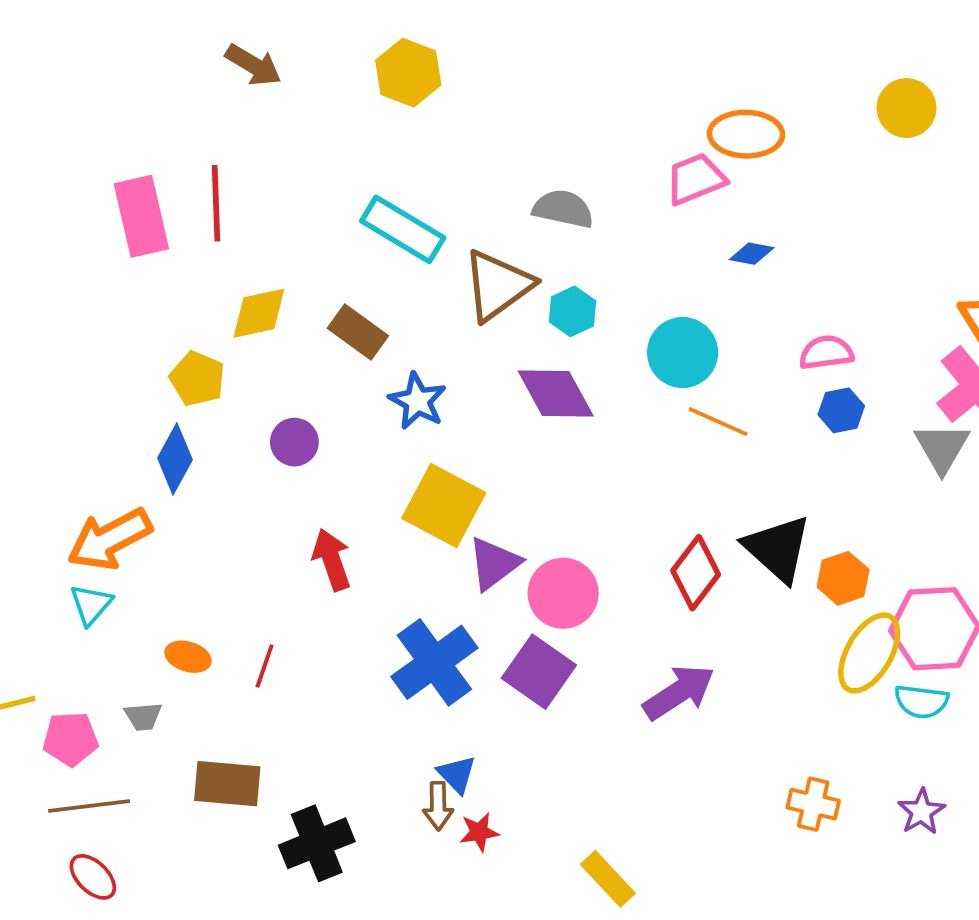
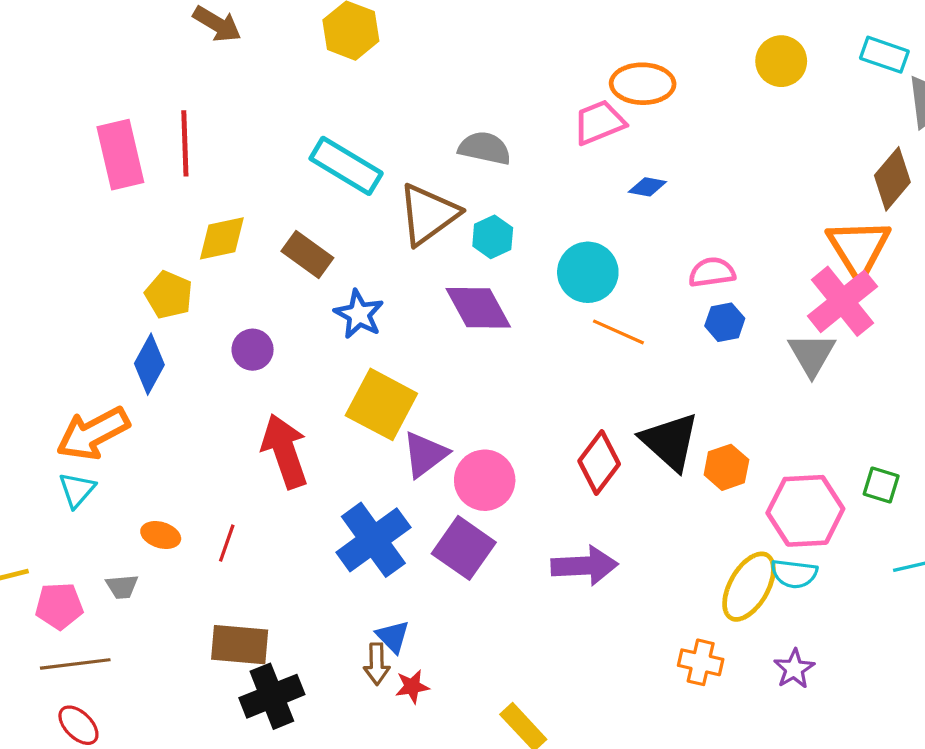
red arrow: (332, 560) -> (285, 451), size x1.4
yellow ellipse: (869, 653) -> (749, 587), moved
purple arrow: (679, 692) -> (585, 566), turned 30
brown rectangle: (227, 784) -> (240, 645), moved

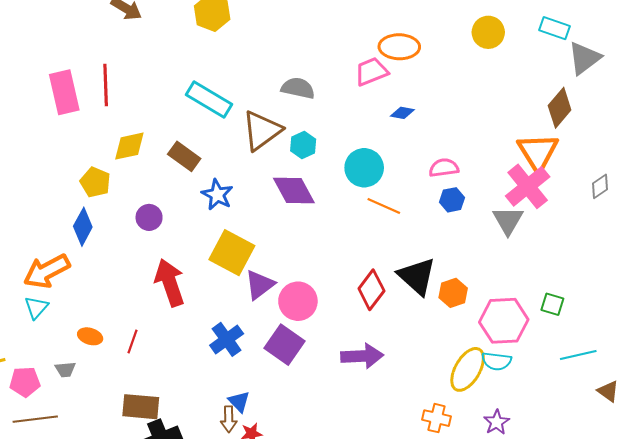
blue cross: (373, 540) -> (227, 339), size x0.7

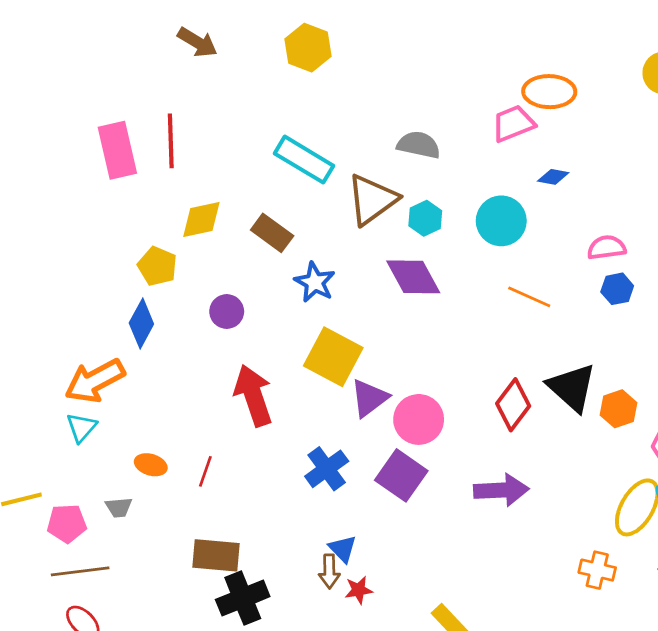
cyan circle: (364, 168) -> (501, 221), moved

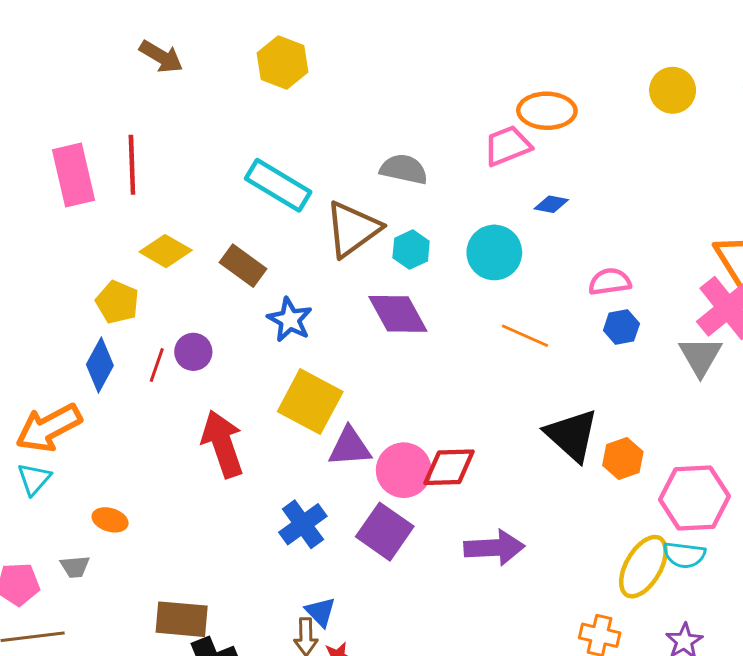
yellow diamond: (201, 220) -> (166, 251), turned 42
purple triangle: (369, 398) -> (350, 447), turned 33
red diamond: (513, 405) -> (449, 467), moved, turned 51
red line: (205, 471) -> (157, 365), moved

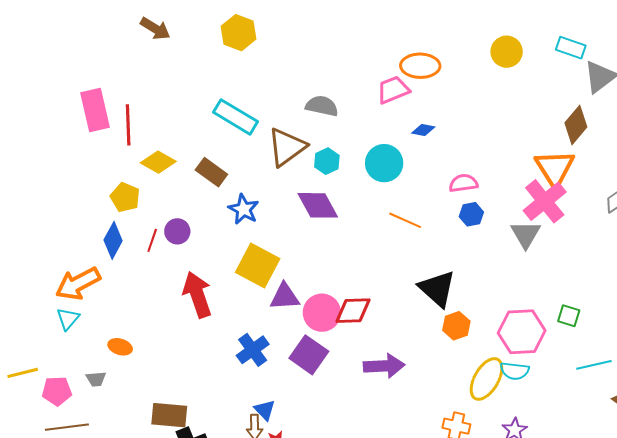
red line: (132, 165) -> (128, 125), moved
orange hexagon: (623, 458) -> (456, 326), moved

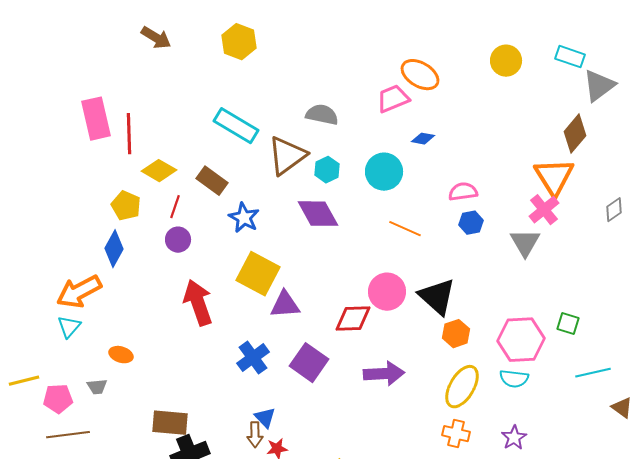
orange ellipse: (420, 66) -> (420, 75), turned 30
pink cross: (545, 201) -> (544, 210), size x0.7
red line: (152, 240) -> (175, 207), moved
pink circle: (322, 313) -> (387, 292), moved
yellow ellipse: (486, 379) -> (462, 387), moved

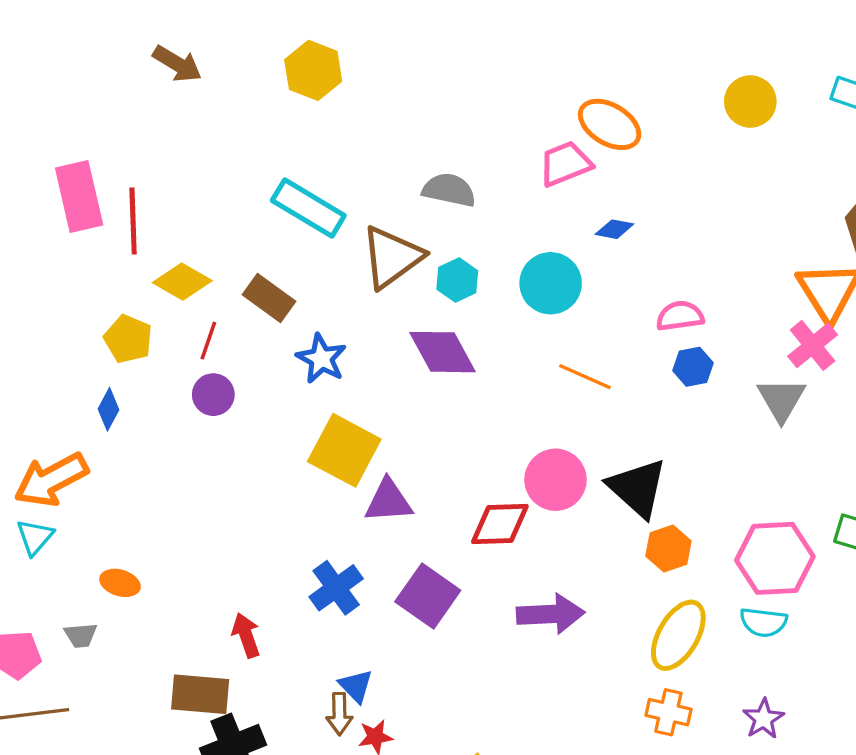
blue diamond: (114, 249) -> (109, 409), size x0.7
red arrow: (198, 303) -> (246, 635), moved, size x0.6

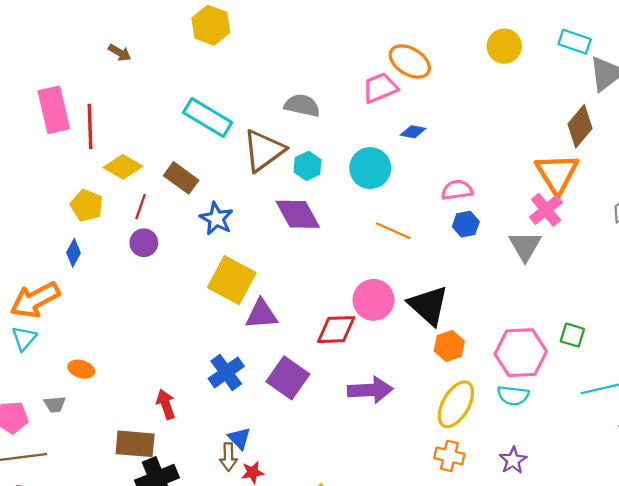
brown arrow: (177, 64) -> (120, 53), moved, size x0.7

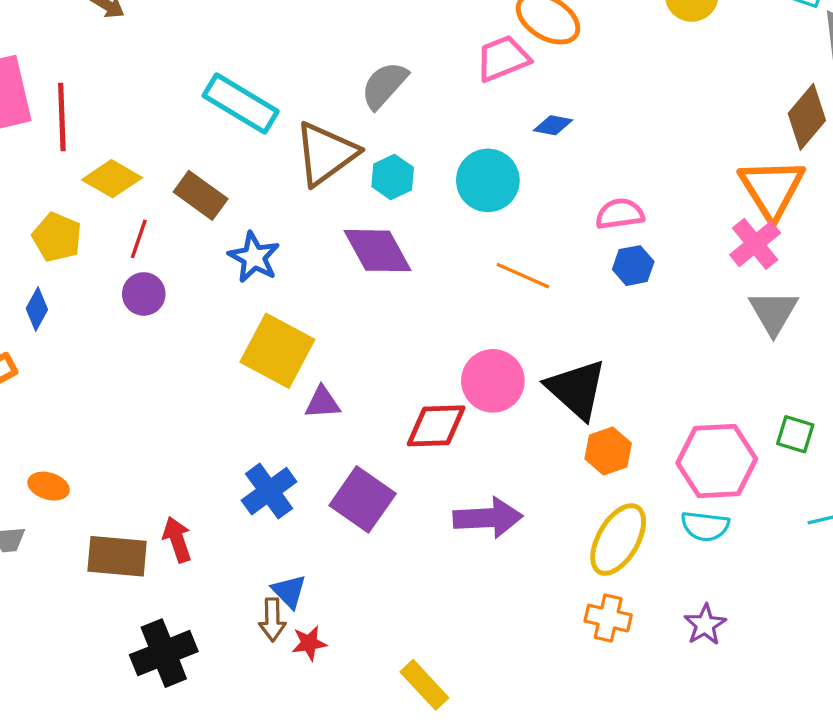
gray semicircle: (302, 105) -> (384, 85), turned -60
gray triangle: (525, 246) -> (773, 312), moved
purple triangle: (261, 314) -> (322, 403), size x0.7
brown rectangle: (135, 444) -> (117, 556), moved

